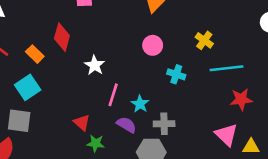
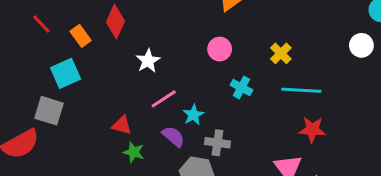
pink line: (113, 95) -> (164, 99), turned 30
red triangle: (82, 123) -> (122, 125), turned -36

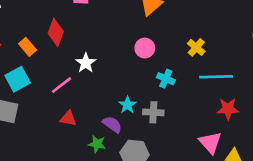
pink line: (164, 99) -> (62, 85), moved
gray cross: (218, 143) -> (153, 112), moved
green star: (134, 152) -> (97, 144), moved

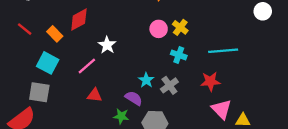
red diamond: (56, 32) -> (79, 20), turned 45
yellow cross: (196, 47) -> (180, 27), moved
cyan square: (18, 79) -> (48, 63), turned -30
red star: (228, 109) -> (210, 81), moved
gray cross: (153, 112) -> (169, 85), turned -36

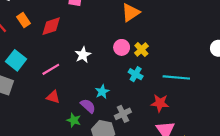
orange rectangle: (55, 34) -> (23, 20), moved
white star: (107, 45) -> (83, 55), moved
gray cross: (169, 85) -> (123, 114), moved

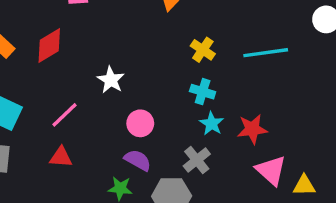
pink circle: (122, 47) -> (140, 123), moved
cyan line: (176, 77) -> (266, 53), moved
cyan star: (102, 92) -> (212, 124), moved
red triangle: (53, 97) -> (61, 157), moved

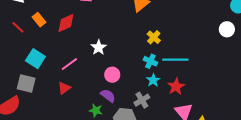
cyan line: (266, 53) -> (175, 60), moved
red star: (252, 129) -> (176, 87), turned -30
red triangle: (61, 157) -> (64, 88), turned -48

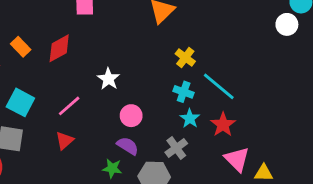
white circle: (227, 29) -> (287, 24), moved
cyan line: (175, 60) -> (219, 86), turned 45

